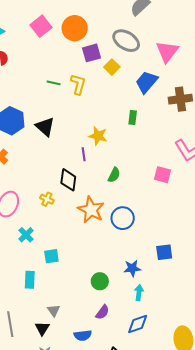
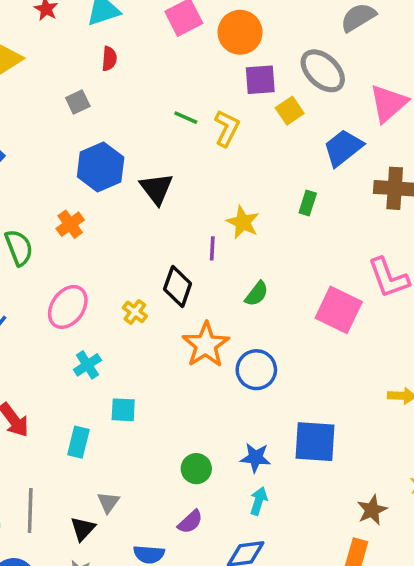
pink square: (163, 175) -> (339, 310), size x1.5
blue square: (164, 252) -> (315, 442), size x1.5

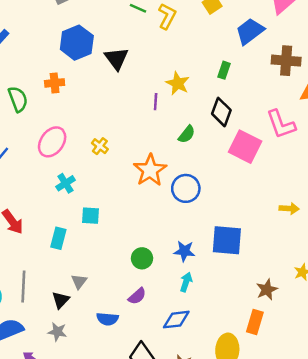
orange cross: (70, 224) -> (55, 83), turned 30
black diamond: (178, 286) -> (221, 112), moved

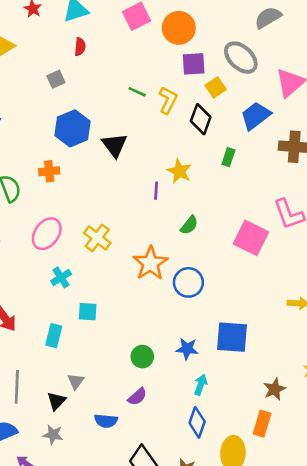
black diamond: (221, 112) -> (201, 119), moved
yellow cross: (100, 146) -> (97, 238), size x1.5
cyan arrow: (186, 282) -> (201, 385), moved
blue diamond: (176, 320) -> (197, 422), moved, turned -64

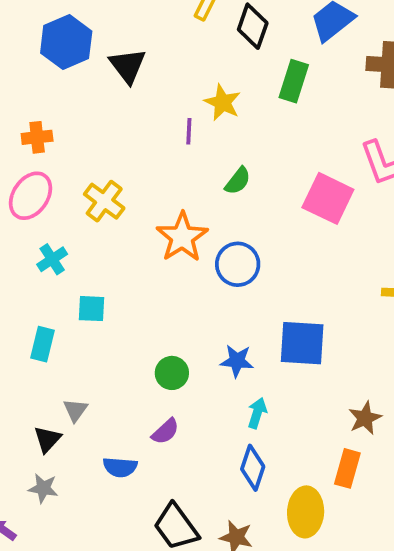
green rectangle: (228, 157) -> (294, 81), size x1.5
orange cross: (49, 171) -> (37, 137), moved

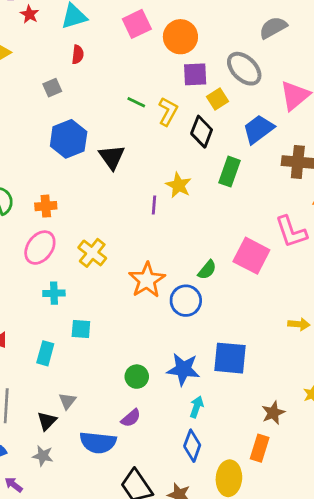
green semicircle: (238, 181) -> (207, 270), moved
cyan cross: (52, 259) -> (54, 293), turned 30
blue star: (237, 361) -> (183, 369), size x1.4
blue semicircle: (120, 467) -> (98, 442), size x1.5

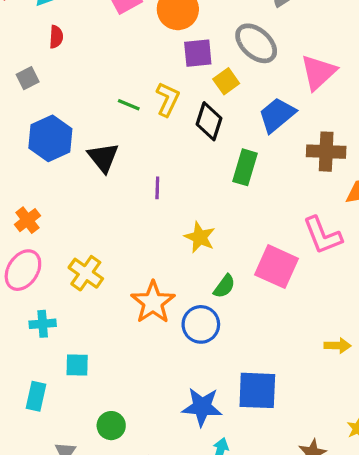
green line: (136, 102) -> (129, 105), moved
yellow star: (178, 185) -> (200, 237), moved
purple line: (154, 205) -> (157, 188), moved
orange cross: (46, 206) -> (27, 220), turned -30
green circle: (137, 377) -> (111, 426), moved

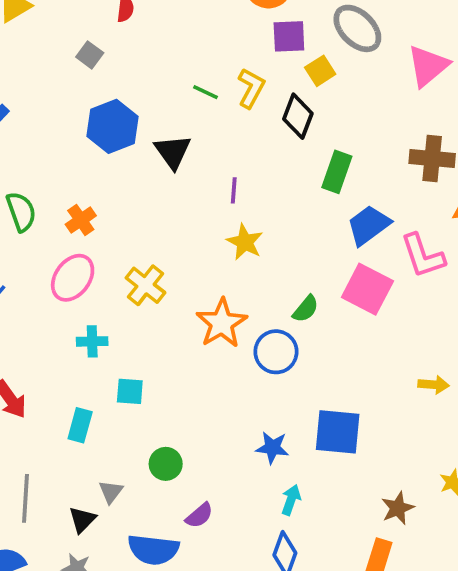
gray square: (28, 78) -> (90, 55), turned -30
blue trapezoid: (277, 115) -> (369, 225), moved
yellow star: (200, 237) -> (245, 242), moved
blue star: (202, 407) -> (272, 448), size x0.7

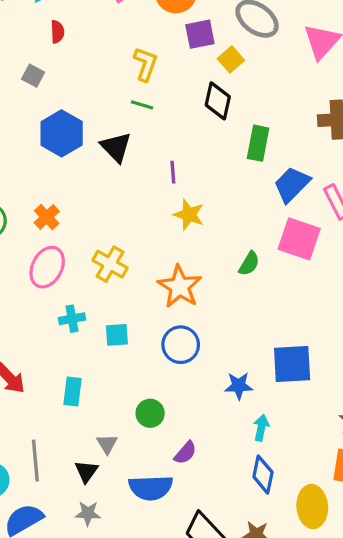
yellow L-shape: (251, 88) -> (145, 64), moved
green line: (206, 92) -> (142, 105), moved
blue circle: (276, 352) -> (181, 345), moved
cyan square: (130, 391) -> (117, 335), moved

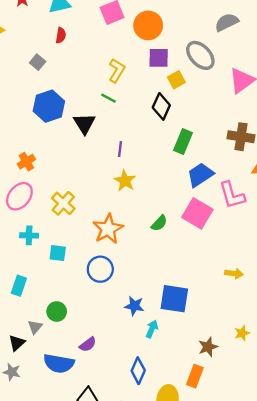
green circle: (150, 413) -> (57, 311), moved
cyan arrow: (261, 428) -> (152, 329), moved

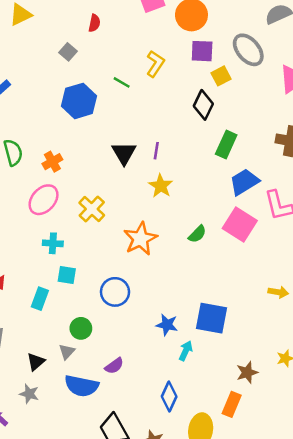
green line: (108, 98) -> (122, 82), moved
black triangle: (84, 124) -> (124, 153), moved
cyan square: (58, 253) -> (67, 275), moved
blue circle: (100, 269) -> (115, 292), moved
gray triangle: (35, 327) -> (67, 352), moved

